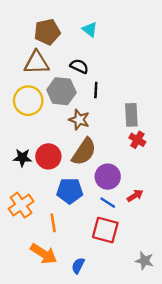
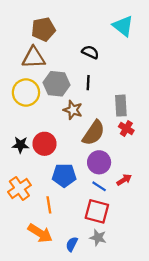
cyan triangle: (90, 29) -> (123, 26), moved, size x1.5
black semicircle: (79, 66) -> (90, 52), moved
brown semicircle: (84, 152) -> (94, 133), moved
gray star: (144, 261) -> (98, 238), moved

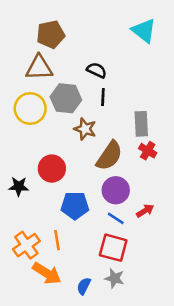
black semicircle: (90, 52) -> (97, 70), moved
black star: (21, 145) -> (19, 186), moved
orange cross: (19, 188) -> (26, 245), moved

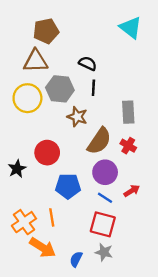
red cross: (148, 151) -> (128, 146), moved
black star: (19, 186) -> (17, 169), turned -30

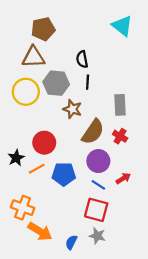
black semicircle: (88, 63) -> (82, 59), turned -126
orange line: (52, 217) -> (37, 169), moved, turned 70
orange cross: (24, 222) -> (23, 208), turned -35

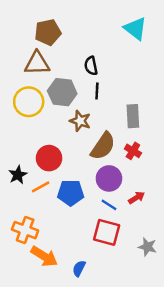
gray star: (97, 236) -> (147, 247), moved

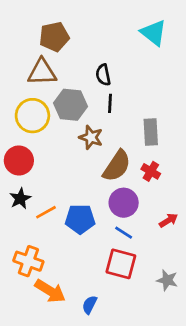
red circle: (49, 158) -> (19, 160), moved
red arrow: (137, 198) -> (168, 220), moved

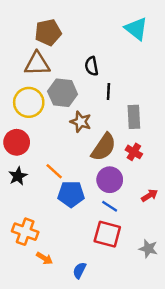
black line: (110, 103) -> (108, 92), moved
orange line: (46, 212) -> (54, 171), moved, turned 72
orange arrow: (50, 291) -> (44, 258), size x0.6

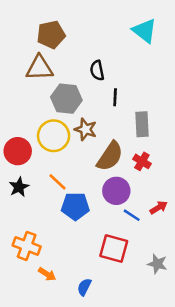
yellow circle: (29, 102) -> (54, 136), moved
blue line: (110, 206) -> (132, 215), moved

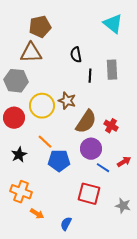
gray hexagon: (66, 99) -> (16, 81), moved
gray rectangle: (142, 124) -> (112, 70), moved
black star: (19, 187) -> (19, 155), moved

